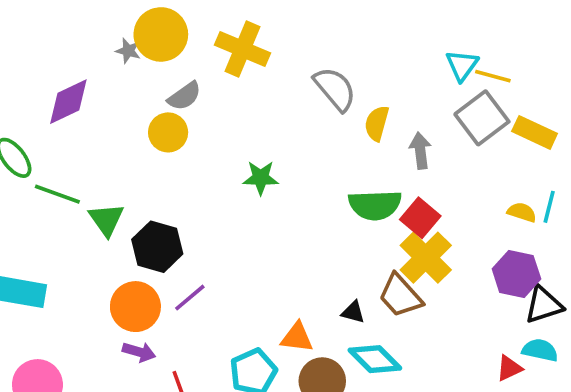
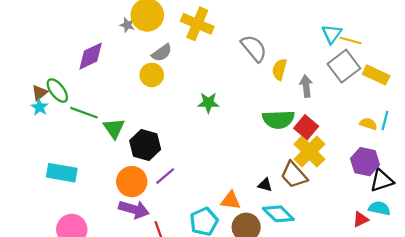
purple arrow: (139, 352) -> (134, 209), size x1.5

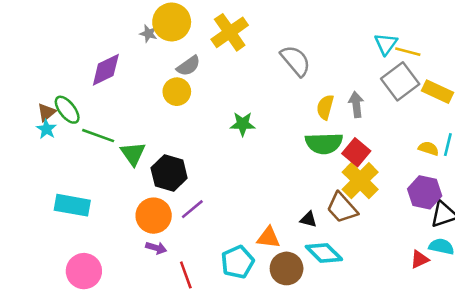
yellow cross: (197, 24) -> (230, 32), turned 32
yellow semicircle: (279, 69) -> (325, 107), moved
purple arrow: (134, 209) -> (156, 248), size x0.6

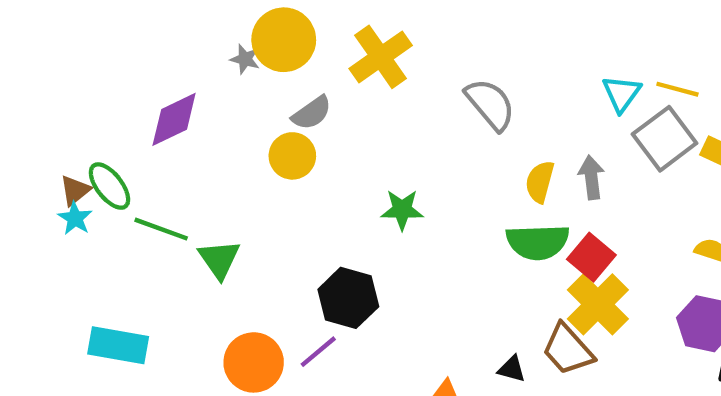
cyan triangle: (386, 44) -> (622, 94), moved
black hexagon: (169, 173) -> (348, 298), moved

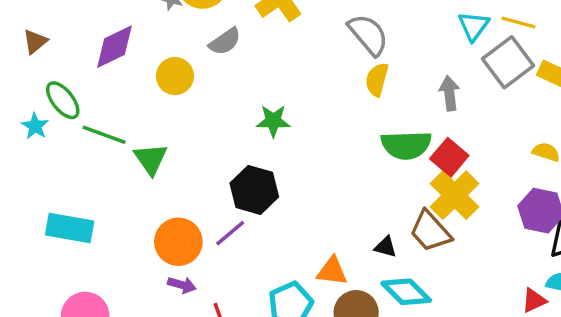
yellow circle: (292, 156) -> (175, 76), moved
yellow semicircle: (540, 182) -> (377, 80), moved
brown triangle: (75, 190) -> (35, 42), moved
green star: (402, 210) -> (273, 121), moved

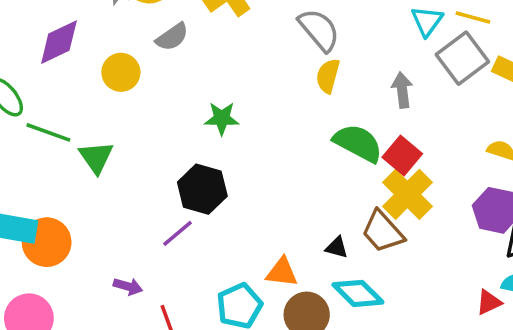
green semicircle: (406, 145) -> (358, 143), turned -150
orange circle: (178, 242) -> (47, 242), moved

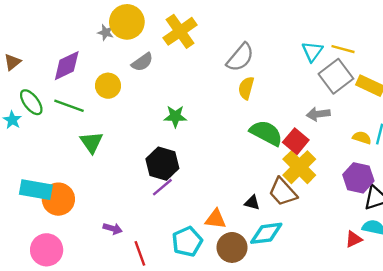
gray semicircle: (319, 30) -> (240, 57), turned 80
gray arrow: (402, 90) -> (318, 114), moved, turned -90
green line: (48, 132) -> (69, 106), moved
purple line: (178, 233) -> (162, 187), moved
cyan diamond: (358, 293) -> (266, 233), turned -52

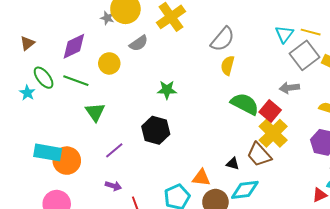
purple line: (162, 187) -> (114, 150), moved

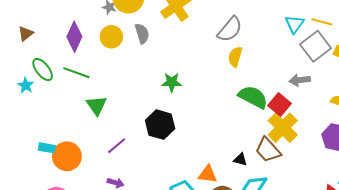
gray semicircle: (139, 43) -> (142, 34), turned -72
purple diamond: (74, 46) -> (74, 37), turned -40
yellow circle: (109, 63) -> (111, 37), moved
cyan rectangle: (48, 152) -> (47, 148), size x0.6

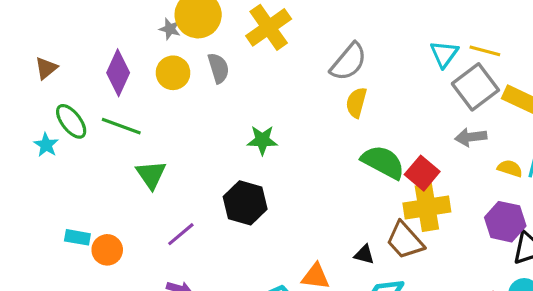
gray arrow: (300, 80) -> (471, 137), moved
yellow cross: (283, 128) -> (427, 208), turned 36
orange circle: (67, 156) -> (107, 250), size x0.7

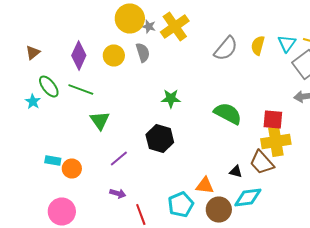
gray star: (170, 29) -> (149, 26), moved
yellow semicircle: (356, 103) -> (258, 46), moved
green semicircle: (383, 162) -> (228, 114), moved
red square: (422, 173) -> (273, 120), turned -35

